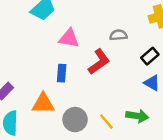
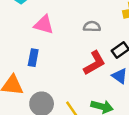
red L-shape: (99, 62) -> (94, 63), moved

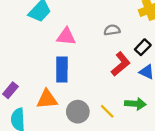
blue rectangle: (33, 58) -> (62, 70), size x1.5

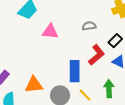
blue rectangle: (62, 70) -> (75, 71), moved
green arrow: (135, 104) -> (109, 89), turned -96

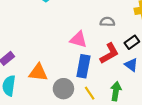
pink triangle: (50, 32) -> (78, 39), moved

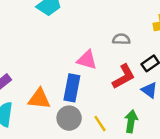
blue rectangle: (83, 66) -> (72, 88), moved

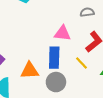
yellow line: (100, 124) -> (82, 63), moved

